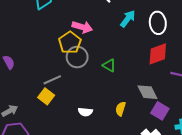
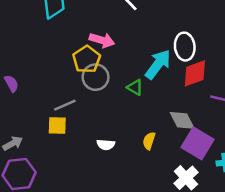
cyan arrow: (128, 19) -> (158, 64), moved, size x1.4
white ellipse: (158, 23) -> (185, 47), moved
yellow square: (46, 96) -> (57, 126), turned -35
purple square: (160, 111) -> (197, 143), size x1.4

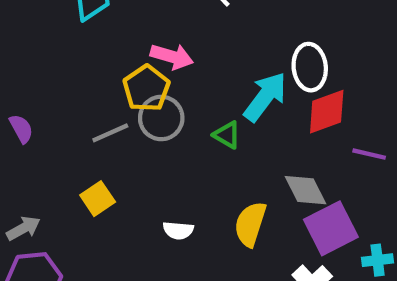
gray line: (65, 105) -> (110, 133), moved
yellow square: (57, 126) -> (98, 199), turned -36
yellow semicircle: (149, 141) -> (250, 224), size x1.5
purple square: (197, 143) -> (331, 228), turned 32

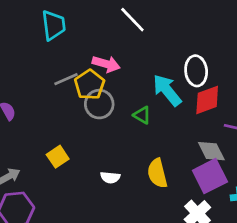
cyan arrow: (265, 97) -> (167, 90), turned -76
gray line: (110, 133) -> (66, 79), moved
gray diamond: (305, 190) -> (211, 151), moved
yellow semicircle: (250, 224) -> (157, 173), turned -32

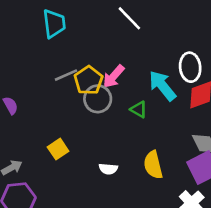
pink arrow: (106, 64) -> (114, 76), moved, turned 115

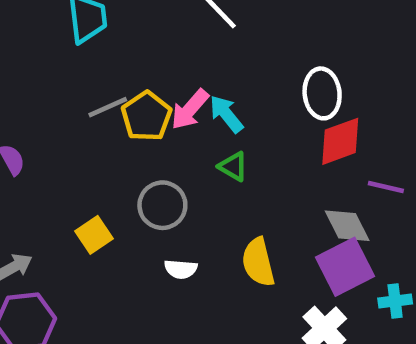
cyan arrow: (162, 86) -> (226, 114), moved, size x0.7
gray circle: (98, 99) -> (162, 205), moved

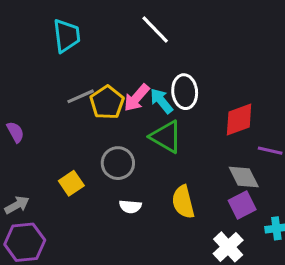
white ellipse: (322, 93) -> (185, 92), moved
green triangle: (233, 166) -> (166, 137), size x1.6
purple square: (345, 267) -> (242, 205), size x0.7

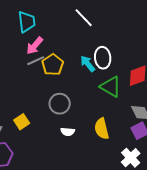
pink arrow: (137, 98) -> (35, 46), moved
green triangle: (166, 137) -> (111, 87), moved
yellow square: (71, 183) -> (22, 122), moved

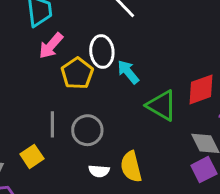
white ellipse: (103, 58) -> (102, 51), moved
gray line: (36, 61) -> (52, 124), moved, turned -66
yellow semicircle: (102, 129) -> (131, 167), moved

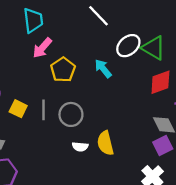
white ellipse: (102, 51) -> (128, 46), moved, turned 55
green triangle: (162, 105) -> (154, 48), moved
yellow square: (32, 156) -> (18, 109), moved, turned -30

